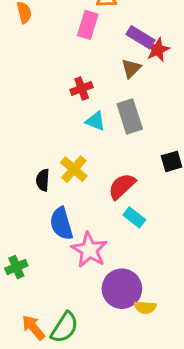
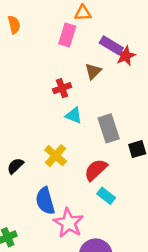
brown triangle: (131, 68) -> (93, 71), moved
gray rectangle: (130, 116) -> (109, 128), moved
black semicircle: (43, 180) -> (15, 166), moved, turned 42

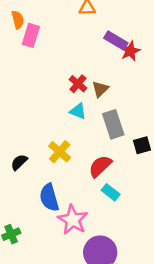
pink rectangle: (67, 35) -> (31, 35), moved
brown triangle: (93, 71) -> (100, 89), moved
red cross: (62, 88) -> (78, 84), moved, turned -30

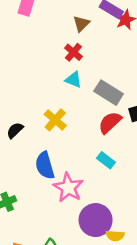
brown triangle: (100, 89) -> (81, 24), moved
gray rectangle: (113, 124) -> (109, 93), turned -40
red semicircle: (100, 166) -> (110, 122), moved

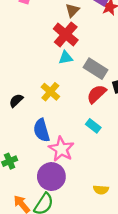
red cross: (73, 52) -> (66, 34), size x1.6
cyan triangle: (73, 80) -> (66, 58), turned -32
purple circle: (96, 220) -> (51, 177), moved

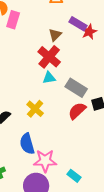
cyan rectangle: (93, 126) -> (74, 176), moved
pink star: (61, 149) -> (45, 161), turned -30

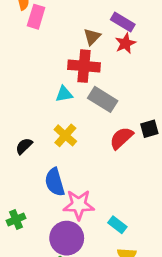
red star: (89, 32) -> (125, 43), moved
red cross: (49, 57) -> (84, 66), turned -35
cyan triangle: (49, 78) -> (64, 94), moved
gray rectangle: (76, 88) -> (103, 99), moved

